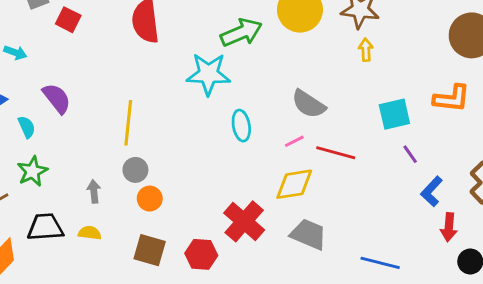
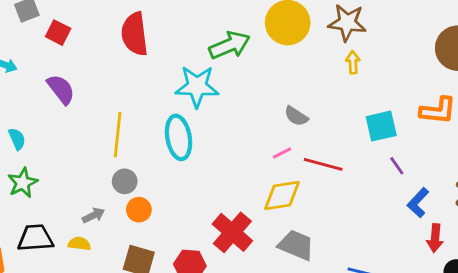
purple semicircle: (57, 98) -> (61, 89), moved
gray semicircle: (309, 104) -> (296, 116), size x0.7
cyan ellipse: (241, 126) -> (179, 137), moved, size x1.4
gray arrow: (94, 191) -> (94, 215), moved, turned 70

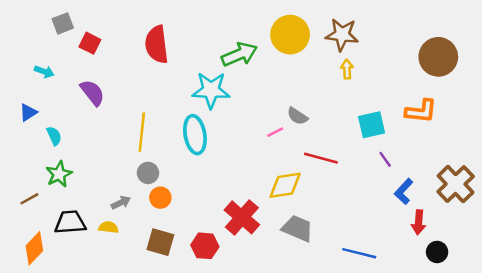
pink line: (282, 153) -> (275, 132), moved

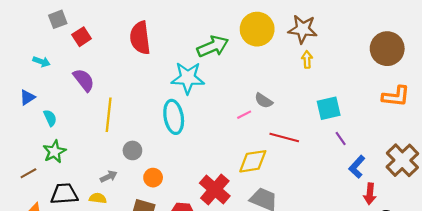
red square: (90, 43) -> (82, 37), turned 30
orange L-shape: (421, 111) -> (396, 96), moved
yellow line: (142, 132) -> (109, 115), moved
orange circle: (160, 198) -> (153, 178), moved

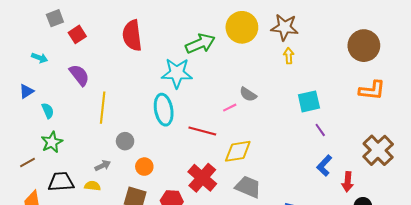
red line: (284, 137) -> (202, 131), moved
blue L-shape: (357, 167) -> (324, 166), moved

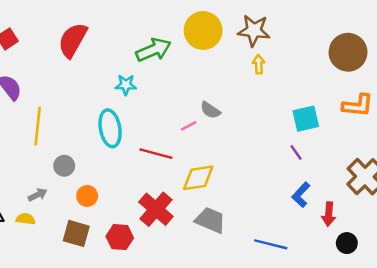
red semicircle: (132, 35) -> (73, 40), turned 36
cyan star: (177, 73) -> (126, 85), size x0.6
cyan square: (309, 101) -> (306, 119), moved

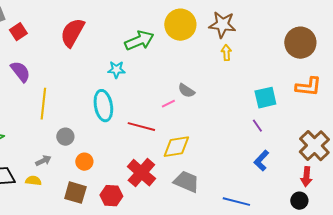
red arrow: (329, 214) -> (306, 177), moved

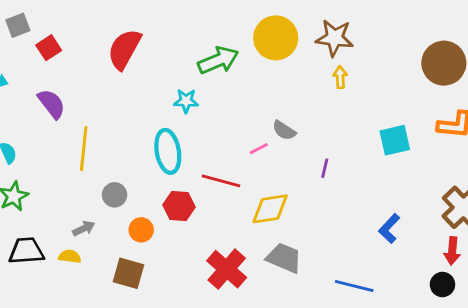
purple line: (257, 126) -> (325, 168), moved, turned 48
red cross: (141, 173) -> (227, 269), moved
red hexagon: (111, 196) -> (179, 206), moved

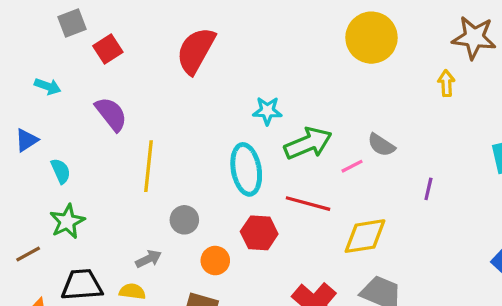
brown star: (335, 38) -> (474, 38), moved
green arrow: (218, 60) -> (308, 143), moved

